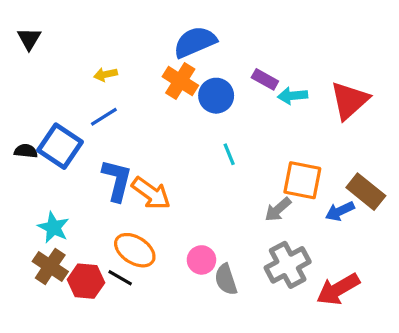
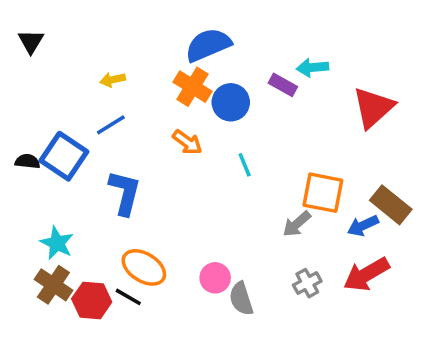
cyan arrow: (293, 96) -> (312, 68), moved
orange arrow: (151, 193) -> (187, 142), moved, size x0.7
gray cross: (288, 265) -> (307, 283), size x0.6
red arrow: (338, 289) -> (366, 274), moved

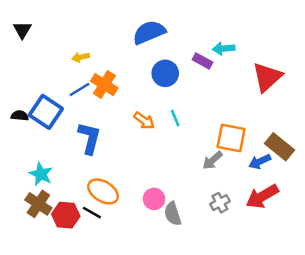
orange cross: (193, 87) -> (104, 85), moved
orange arrow: (187, 142) -> (144, 121), moved

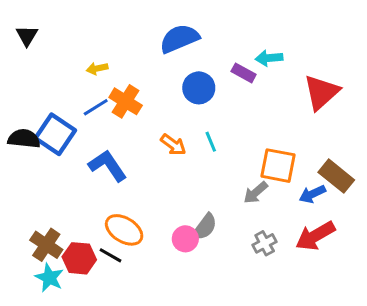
black semicircle: (20, 116) -> (24, 139), size x1.5
blue L-shape: (89, 138) -> (108, 166), turned -48
cyan star: (41, 174) -> (49, 278), moved
gray semicircle: (173, 214) -> (205, 227), moved, turned -125

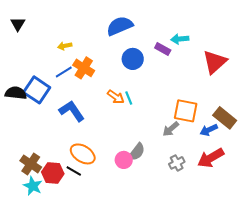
cyan line: (211, 142) -> (129, 98), moved

